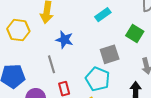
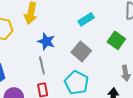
gray square: (110, 54) -> (81, 52), moved, turned -36
gray line: (52, 64) -> (42, 66), moved

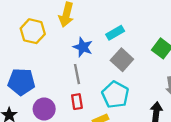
cyan rectangle: (86, 19) -> (115, 33), moved

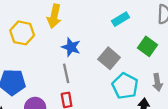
cyan rectangle: (115, 33) -> (120, 19), moved
cyan pentagon: (115, 95) -> (125, 86), moved

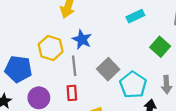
yellow hexagon: (22, 33) -> (51, 48), moved
gray square: (109, 58) -> (108, 69), moved

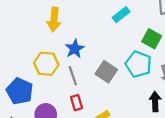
blue star: (82, 39) -> (75, 49), turned 30
blue pentagon: (18, 69) -> (20, 91), turned 30
cyan pentagon: (133, 85) -> (138, 64), moved

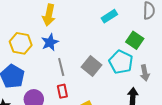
blue star: (75, 49) -> (50, 42), moved
yellow hexagon: (46, 64) -> (21, 43), moved

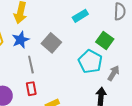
gray square: (91, 66) -> (51, 43), moved
gray arrow: (145, 73) -> (114, 73), turned -140

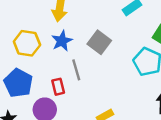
red rectangle: (31, 89) -> (58, 87), moved

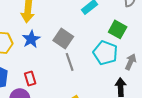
gray line: (76, 70) -> (70, 62), moved

